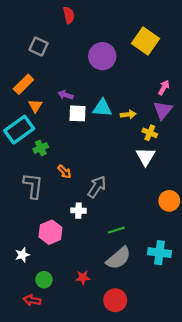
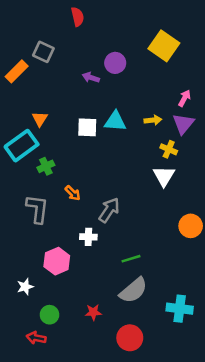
purple circle: (102, 56) -> (115, 63), size x0.7
orange rectangle: (23, 84) -> (17, 71), moved
purple arrow: (66, 95) -> (91, 77), moved
yellow arrow: (128, 114) -> (153, 120), moved
cyan cross: (159, 253) -> (180, 309), moved

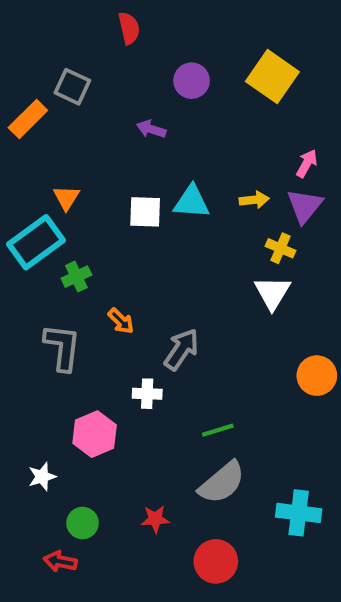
purple circle: (115, 63) -> (192, 81), moved

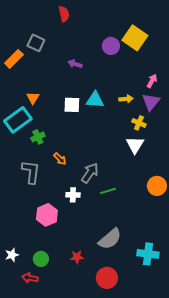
purple circle: (192, 81) -> (111, 46), moved
green line: (218, 430) -> (108, 191), moved
white star: (42, 477) -> (12, 255), moved

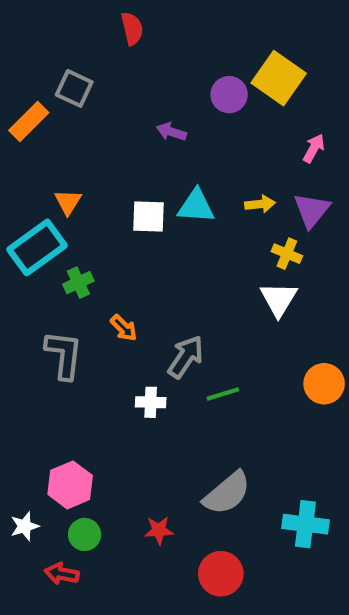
purple arrow: (75, 64) -> (171, 132), moved
pink arrow: (152, 81) -> (314, 148), moved
pink hexagon: (47, 215) -> (70, 485), moved

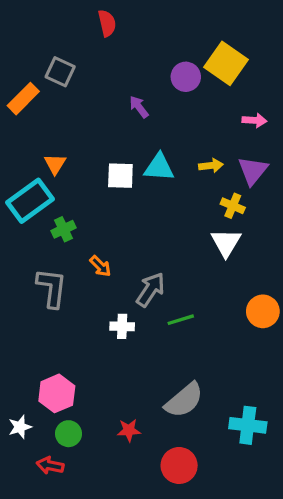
purple arrow: (171, 132) -> (139, 107), turned 35
pink arrow: (314, 148) -> (254, 120), turned 65

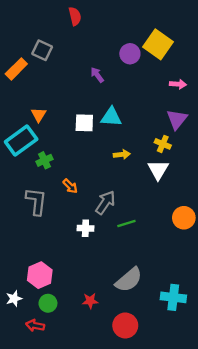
yellow arrow: (211, 166) -> (122, 154), moved

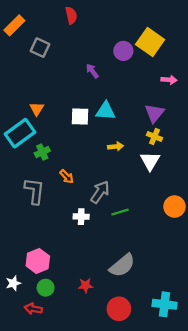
orange rectangle: (16, 69) -> (14, 25), moved
purple triangle: (177, 119) -> (154, 113), moved
cyan cross: (173, 297) -> (165, 304), moved

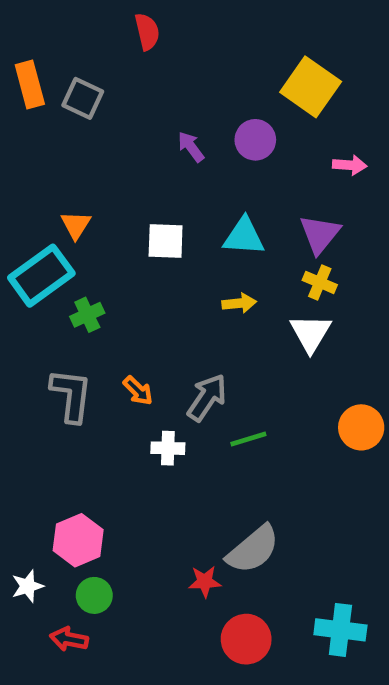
orange rectangle: (14, 25) -> (30, 85), moved, turned -60
purple circle: (123, 51) -> (255, 140), moved
cyan triangle: (106, 111) -> (244, 236), moved
orange arrow: (67, 177) -> (138, 391), moved
red star: (86, 285) -> (205, 582), moved

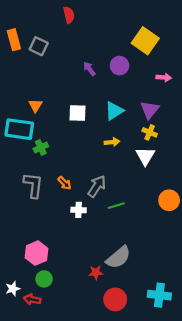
cyan triangle: (244, 236) -> (114, 111), turned -36
cyan rectangle: (41, 276) -> (19, 129), turned 44
white star: (28, 586) -> (13, 289), moved

